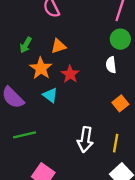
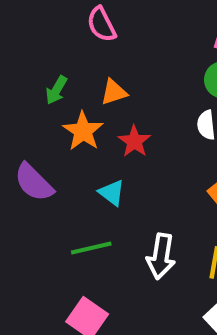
cyan triangle: (50, 95) -> (112, 193), moved
green line: (25, 135) -> (91, 248), moved

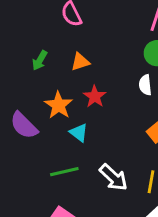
orange star: (83, 131) -> (59, 105), moved
white arrow: (161, 256) -> (113, 177), turned -56

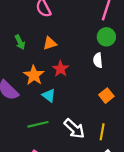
green arrow: (40, 60) -> (20, 42), turned -56

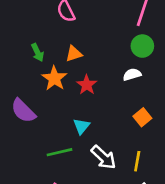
white semicircle: (98, 60) -> (132, 74), turned 80
orange star: (34, 75) -> (54, 78), moved
cyan triangle: (49, 96) -> (82, 126), moved, turned 32

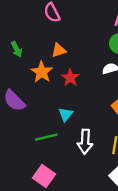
green arrow: (38, 52) -> (17, 49), moved
white arrow: (104, 157) -> (85, 142), turned 50

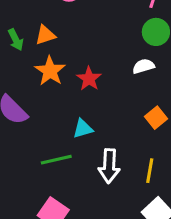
orange triangle: (59, 50) -> (45, 35), moved
cyan triangle: (66, 114) -> (83, 129), turned 35

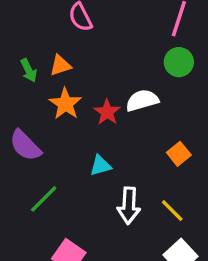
white semicircle: (143, 66) -> (142, 100), moved, size x1.4
green line: (56, 160) -> (44, 199), moved, turned -32
yellow line: (150, 171) -> (172, 211), turned -55

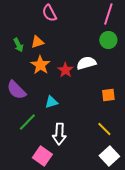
orange square: (179, 154) -> (108, 95), turned 32
cyan triangle: (100, 166) -> (51, 102), moved
white arrow: (129, 206) -> (59, 134), moved

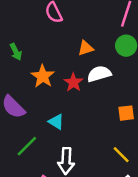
orange triangle: (37, 42) -> (86, 48), moved
cyan triangle: (51, 102) -> (56, 122), turned 48

